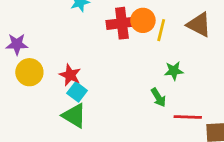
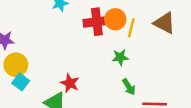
green star: (174, 71) -> (120, 57), moved
red star: (70, 75) -> (70, 83), moved
cyan square: (77, 92) -> (21, 82), moved

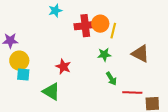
brown triangle: (164, 23) -> (140, 54), moved
cyan square: (21, 82) -> (23, 75), turned -32
red star: (70, 83) -> (63, 67), moved

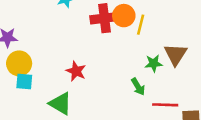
brown triangle: (140, 54) -> (176, 54), turned 36
green star: (104, 55) -> (154, 63), moved

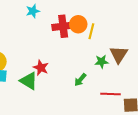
green arrow: (138, 87) -> (80, 80), moved, turned 72
green triangle: (60, 103) -> (29, 81), moved

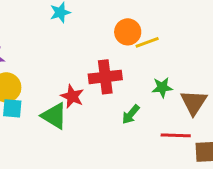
red cross: (63, 26) -> (105, 77), moved
yellow line: (91, 31) -> (147, 42), turned 56
brown triangle: (119, 55) -> (194, 102), moved

